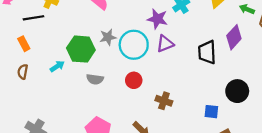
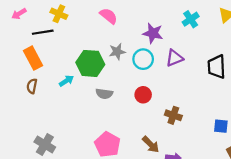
purple star: (157, 19) -> (153, 33), moved
orange rectangle: (24, 44) -> (33, 58), size x1.5
cyan circle: (134, 45) -> (143, 59), size x0.7

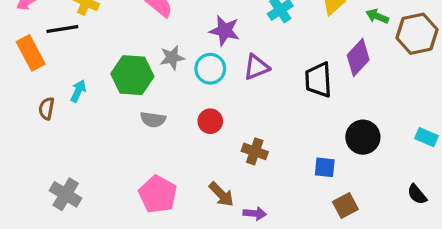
orange rectangle: (33, 58) -> (31, 53), moved
cyan arrow: (66, 81) -> (78, 91), moved, turned -32

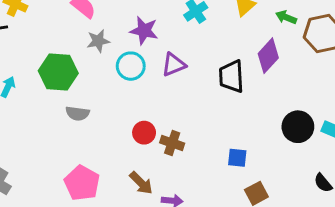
gray star: (172, 58) -> (98, 41), moved
red circle: (210, 121) -> (144, 133), moved
black circle: (363, 137) -> (298, 127), moved

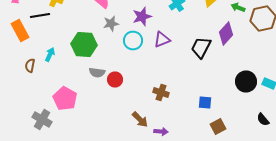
purple star: (144, 31) -> (142, 16), turned -30
black trapezoid: (231, 76) -> (201, 48), turned 30
red circle: (144, 133) -> (115, 80), moved
pink pentagon: (82, 183) -> (65, 98), moved

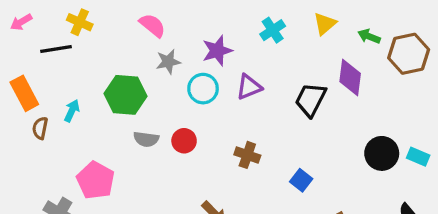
orange rectangle: (20, 30) -> (24, 93), moved
purple diamond: (226, 34) -> (350, 77), turned -35
red circle: (115, 80) -> (184, 141), moved
brown cross: (161, 92) -> (247, 155), moved
blue square: (205, 102) -> (301, 180), moved, turned 32

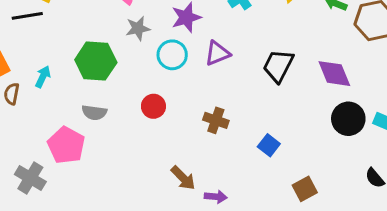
purple diamond: (350, 77) -> (334, 74), moved, turned -30
gray semicircle: (146, 139) -> (94, 112), moved

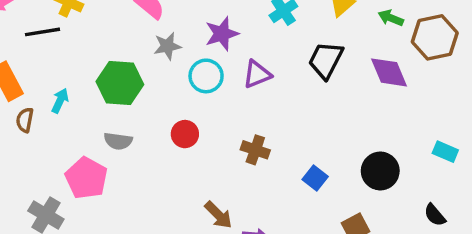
black trapezoid: (278, 66) -> (326, 60), moved
purple diamond: (334, 74) -> (389, 72), moved
black circle: (348, 119) -> (380, 171), moved

